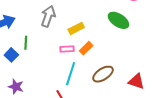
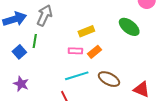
gray arrow: (48, 16) -> (44, 15), moved
cyan line: (71, 74) -> (77, 76), turned 50
brown ellipse: (103, 74) -> (109, 79), turned 55

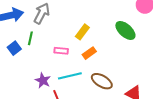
yellow rectangle: (86, 31) -> (82, 32), turned -35
pink rectangle: (75, 51) -> (61, 51), moved
purple star: (21, 84) -> (43, 80), moved

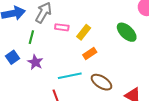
blue square: (14, 48) -> (12, 57), moved
pink rectangle: (61, 51) -> (62, 27), moved
purple star: (43, 80) -> (35, 62), moved

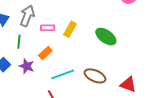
green ellipse: (127, 32) -> (106, 37), moved
orange rectangle: (90, 54) -> (45, 53), moved

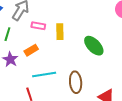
yellow rectangle: (70, 29) -> (60, 32), turned -42
brown ellipse: (95, 76) -> (76, 82), turned 50

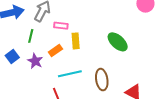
yellow rectangle: (60, 32) -> (76, 41), moved

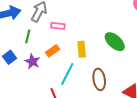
yellow rectangle: (76, 41) -> (82, 49), moved
cyan line: (70, 74) -> (67, 74), turned -50

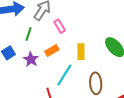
pink rectangle: (58, 26) -> (60, 26), turned 48

